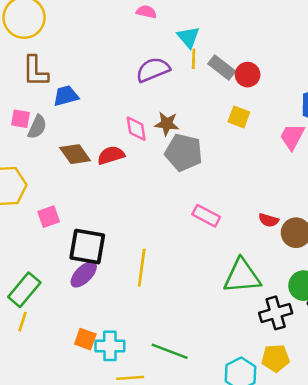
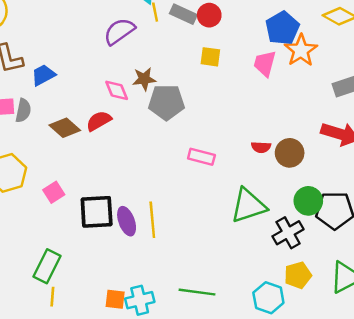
purple ellipse: (84, 274) -> (127, 221), moved, turned -52

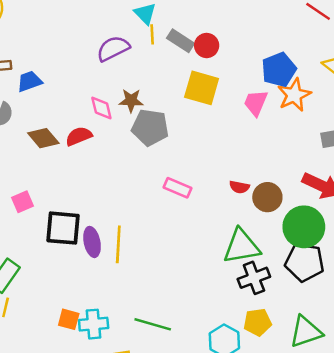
yellow square: (210, 57) -> (202, 88), size x1.6
green circle: (308, 201) -> (304, 227), moved, size x1.4
green triangle: (248, 206) -> (242, 247), moved

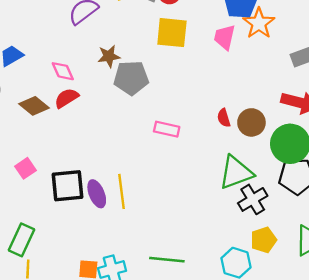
pink diamond: (101, 108) -> (63, 71), moved
red semicircle: (239, 187) -> (224, 118), turned 72

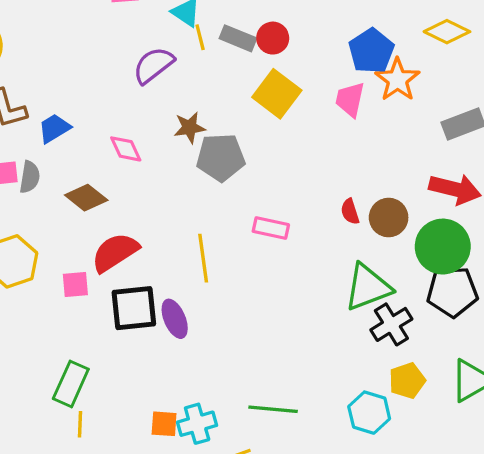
yellow square: (172, 33) -> (277, 94), turned 32
red semicircle: (66, 98) -> (115, 252), moved, size x1.4
pink square: (26, 168) -> (75, 285), turned 30
yellow line: (121, 191) -> (203, 258), moved

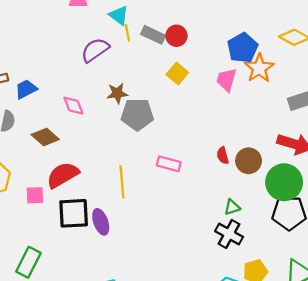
yellow square: (277, 94) -> (177, 73), size x0.7
green triangle: (368, 287) -> (232, 207), size x0.5
black cross: (391, 324) -> (229, 234), moved, turned -32

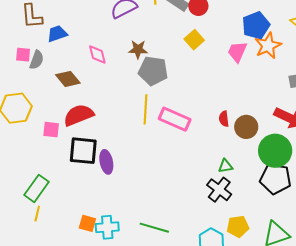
pink rectangle: (169, 164) -> (175, 119), size x1.4
yellow line: (122, 182) -> (145, 109), moved

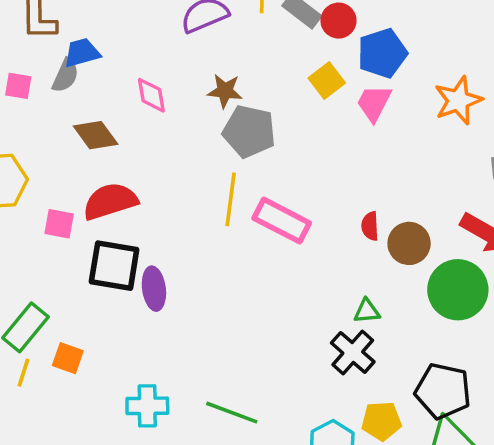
blue pentagon: (256, 25) -> (382, 53), moved
pink trapezoid: (237, 52) -> (374, 103), moved
gray semicircle: (37, 60) -> (65, 75), moved
black pentagon: (275, 179) -> (443, 391), moved
orange square: (87, 223) -> (68, 358), moved

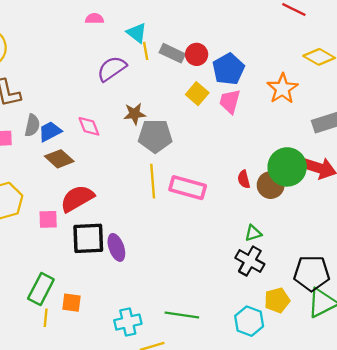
blue trapezoid: (82, 53) -> (50, 132), moved
green circle: (458, 290) -> (287, 167), moved

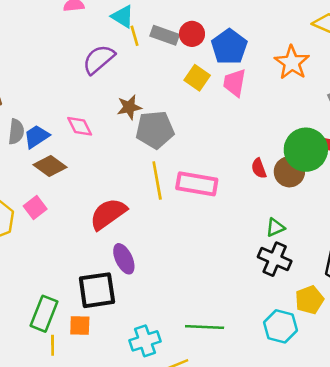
red semicircle: (77, 198) -> (108, 214), moved
pink square: (48, 219) -> (35, 208), moved, turned -30
black square: (88, 238) -> (97, 290), moved

